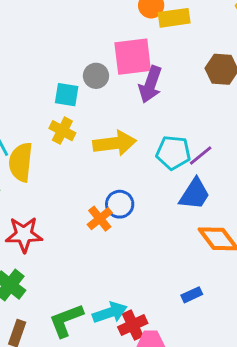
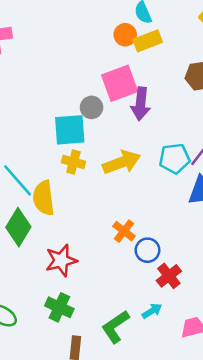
cyan square: (67, 95) -> (70, 130), size x1.5
blue circle: (120, 204) -> (147, 250), moved
cyan arrow: (110, 313) -> (152, 311), size x0.7
red cross: (133, 325) -> (169, 276), moved

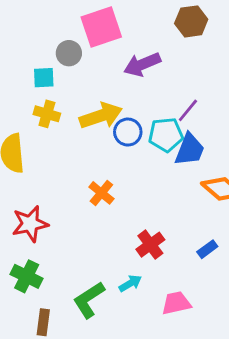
purple arrow: (141, 104) -> (142, 64), moved, turned 60
cyan square: (70, 130) -> (44, 78), size x0.6
cyan pentagon: (175, 158) -> (166, 135), moved
blue circle: (147, 250) -> (128, 132), moved

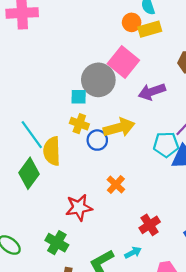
pink square: (101, 27) -> (123, 62), turned -36
gray circle: (69, 53) -> (98, 80), size x1.8
blue circle: (128, 132) -> (97, 140), moved
red star: (30, 224) -> (79, 207), moved

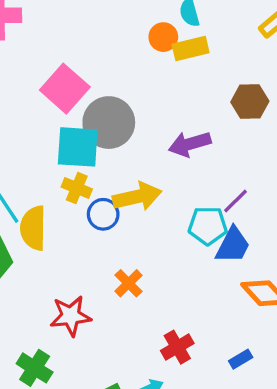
pink square: (123, 62) -> (65, 89), moved
cyan square: (79, 97) -> (78, 147), size x1.8

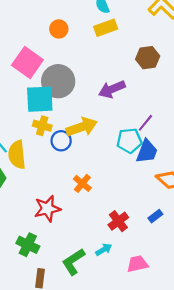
orange circle: (163, 37) -> (59, 29), moved
blue rectangle: (241, 359) -> (155, 216), moved

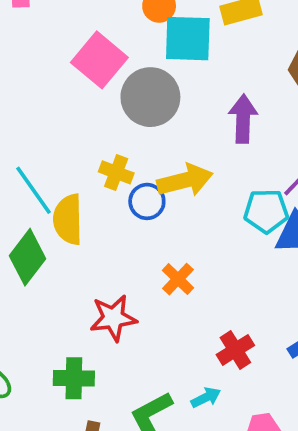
purple arrow: (112, 89) -> (243, 119), turned 110
cyan square: (40, 99) -> (188, 39), moved
green cross: (28, 245) -> (74, 378), turned -30

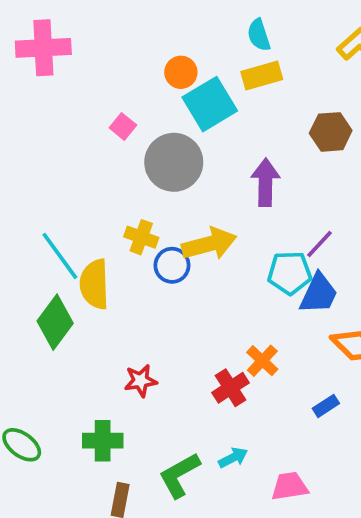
cyan square: (188, 39) -> (210, 104), turned -32
pink square: (99, 60) -> (123, 126), size x0.5
orange cross: (178, 279) -> (262, 361), moved
red star: (113, 318) -> (141, 381), size x0.7
red cross: (235, 350) -> (231, 388), moved

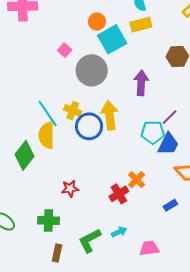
yellow arrow: (209, 244) -> (110, 115), turned -84
cyan line: (60, 256) -> (48, 113), moved
blue circle: (172, 265) -> (89, 126), size x1.4

